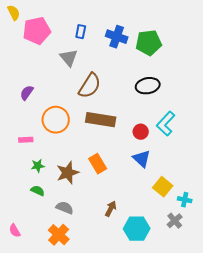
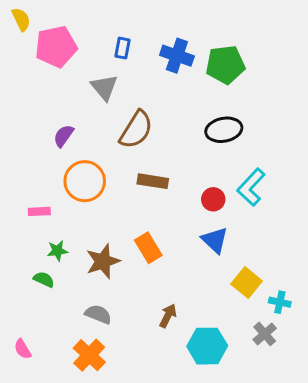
purple semicircle: (27, 93) -> (64, 136), moved
brown rectangle: (101, 120) -> (153, 181), size x0.7
green semicircle: (38, 191) -> (44, 279), moved

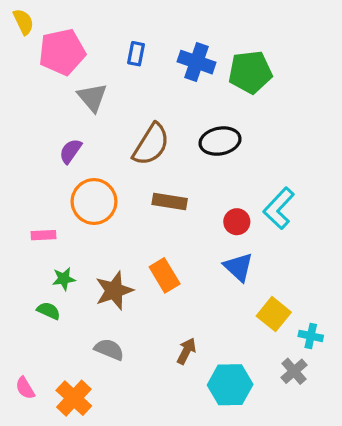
gray triangle: (104, 87) -> (92, 97), moved
black ellipse: (224, 130) -> (220, 141), moved
orange cross: (89, 355) -> (74, 398), moved

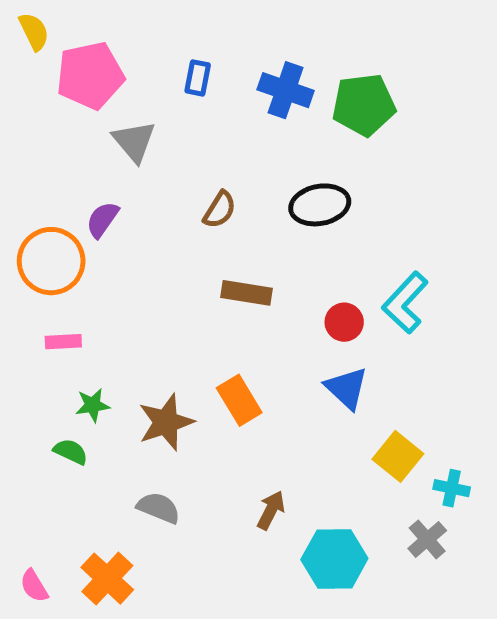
brown semicircle: (151, 144) -> (220, 210), size x0.6
orange circle: (94, 202) -> (51, 261), moved
pink semicircle: (25, 388) -> (34, 586), moved

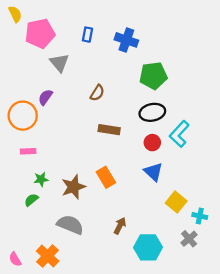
green pentagon: (364, 105) -> (153, 76), moved
black ellipse: (320, 205) -> (152, 112), moved
green semicircle: (71, 452) -> (31, 200), turned -64
gray semicircle: (159, 508) -> (70, 225), size x1.4

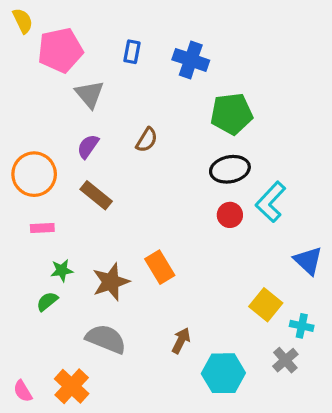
purple semicircle: (45, 97) -> (88, 146), moved
brown rectangle: (109, 130) -> (96, 195), moved, turned 30
blue triangle: (153, 172) -> (308, 261), moved

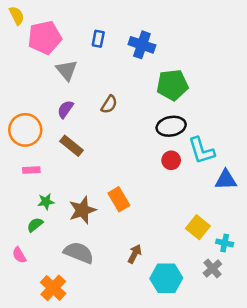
cyan L-shape: (271, 202) -> (202, 151), turned -60
blue triangle: (308, 261) -> (226, 180), moved, turned -45
pink semicircle: (23, 391) -> (19, 255), moved

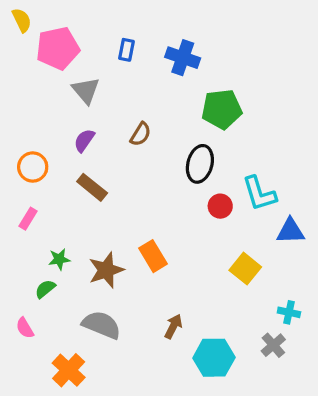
black ellipse: (171, 126) -> (200, 164), moved, turned -64
orange circle: (25, 130) -> (33, 167), size x0.7
pink rectangle: (31, 170) -> (28, 219), moved, turned -56
yellow square: (198, 227) -> (245, 269), moved

